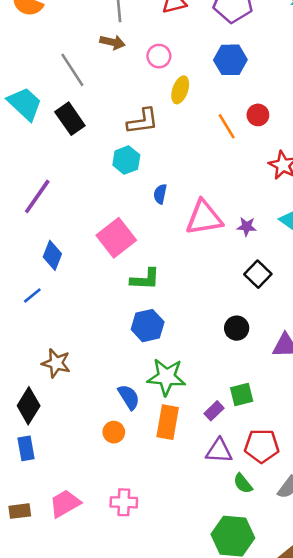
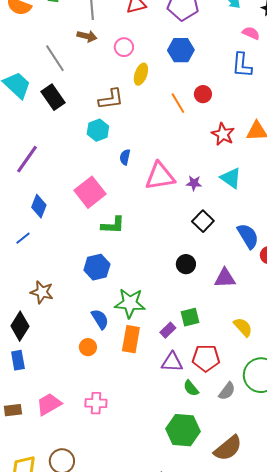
blue hexagon: (148, 326) -> (97, 267), moved

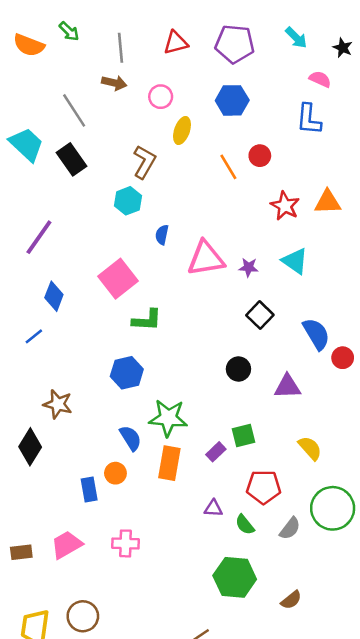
brown L-shape: (111, 99) -> (144, 162), turned -52
blue rectangle: (18, 360) -> (89, 489), moved
purple triangle: (172, 362) -> (213, 508), moved, size x0.7
brown semicircle: (228, 448) -> (291, 600), size x0.6

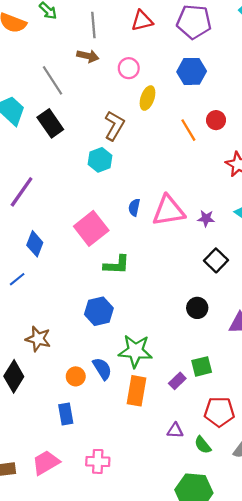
blue semicircle: (162, 235) -> (134, 207), moved
orange circle: (115, 473) -> (76, 376), moved

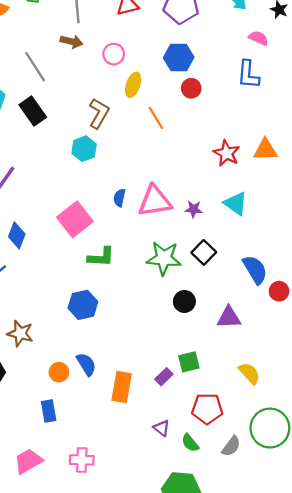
red circle: (216, 120) -> (191, 88), moved
orange line: (188, 130) -> (156, 118), moved
green star: (135, 351) -> (164, 258), moved
purple triangle: (175, 431) -> (162, 428), turned 35

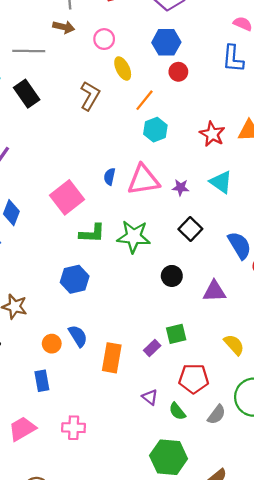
gray line: (35, 67) -> (29, 51), turned -56
yellow ellipse: (133, 85) -> (123, 69), turned -45
orange line: (156, 118) -> (145, 100), turned 70
cyan hexagon: (84, 149) -> (155, 130), moved
green star: (164, 258) -> (134, 237), moved

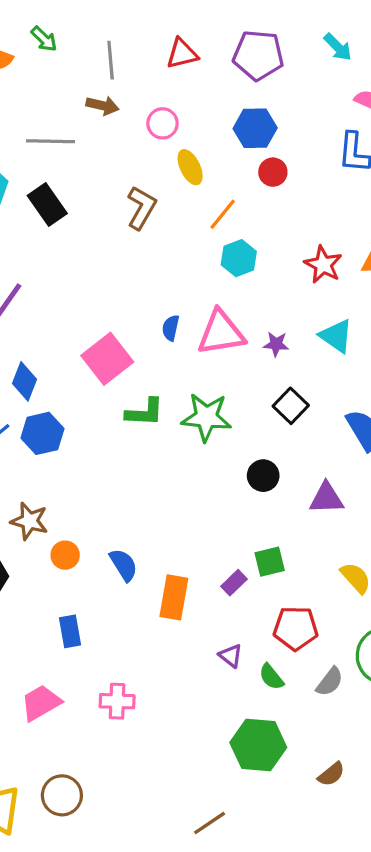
blue hexagon: (75, 279) -> (42, 433), moved
orange circle: (52, 344) -> (65, 555), moved

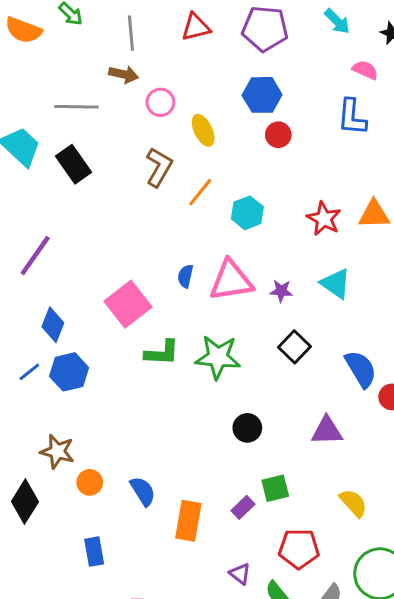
pink circle: (163, 123) -> (160, 102), moved
orange line: (223, 214) -> (200, 192), moved
black circle: (263, 476) -> (247, 428), moved

